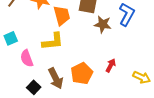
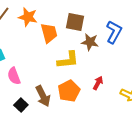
yellow L-shape: (53, 41) -> (68, 60), moved

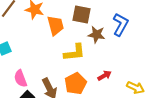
pink semicircle: (14, 76) -> (20, 79), moved
red arrow: (98, 83) -> (104, 76), turned 32

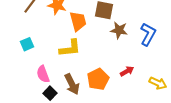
blue L-shape: (120, 25) -> (148, 34), moved
yellow L-shape: (74, 53) -> (70, 48), moved

